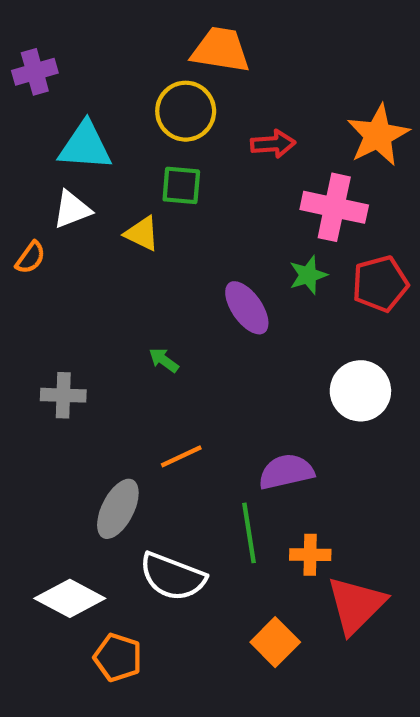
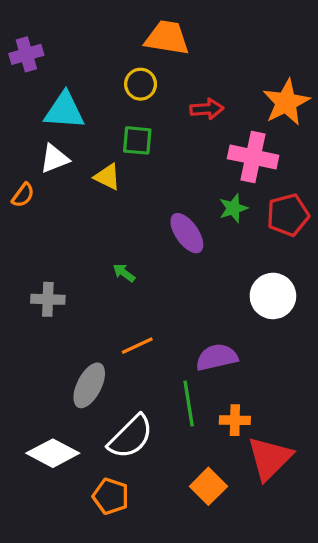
yellow circle: (186, 111) -> (141, 84), size x0.7
white semicircle: (173, 577) -> (131, 437), turned -66
orange pentagon: (118, 657) -> (111, 496), moved

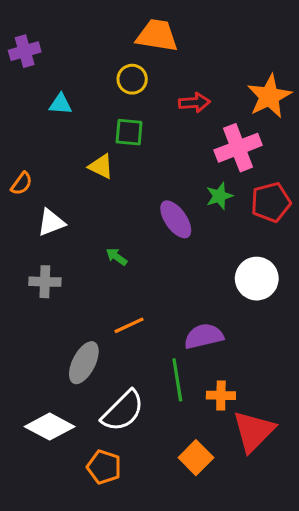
cyan triangle: (64, 111) -> (60, 104), size x0.6
pink cross: (253, 157) -> (238, 148), turned -33
white triangle: (54, 159) -> (51, 222), moved

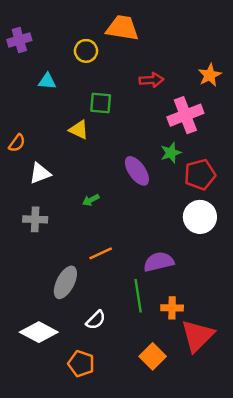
yellow circle: (132, 79) -> (86, 51), moved
orange star: (269, 96) -> (210, 75), size x0.7
red pentagon: (271, 202) -> (200, 175), moved
green arrow: (117, 257) -> (91, 200), turned -63
white semicircle: (123, 411) -> (96, 320), size x0.6

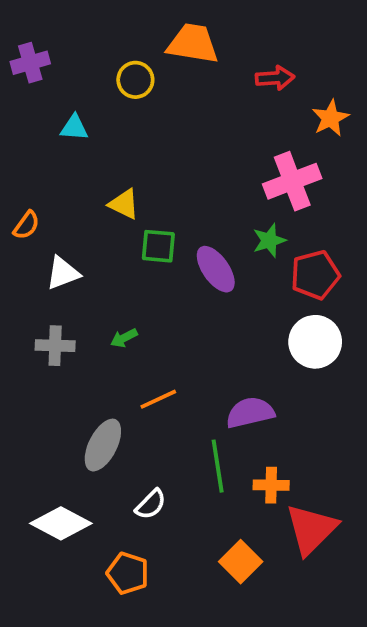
red arrow: (151, 80) -> (275, 78), moved
green square: (101, 103) -> (158, 246), moved
green arrow: (91, 200) -> (124, 338), moved

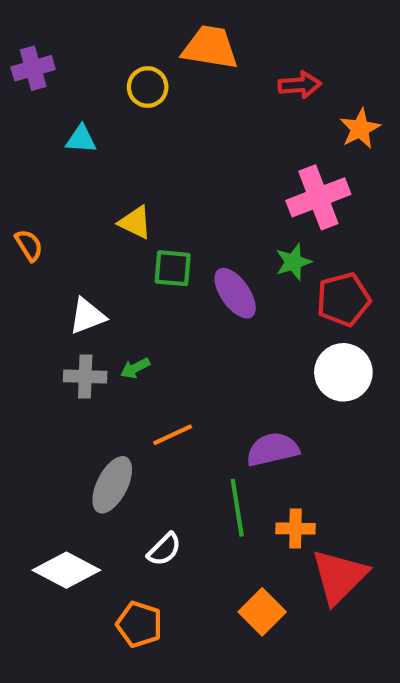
orange semicircle: (26, 225) -> (29, 245), turned -68
white triangle: (63, 273) -> (87, 316), moved
gray cross: (55, 346) -> (85, 376), moved

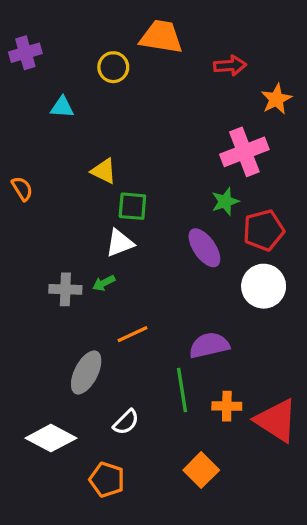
purple ellipse: (235, 293) -> (204, 248), moved
white triangle: (87, 316) -> (120, 243), moved
red triangle: (339, 576) -> (276, 420), moved, turned -42

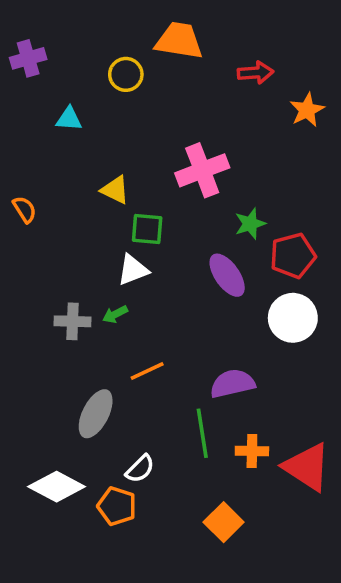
pink cross: (244, 152) -> (202, 170), moved
orange pentagon: (107, 480) -> (117, 506), moved

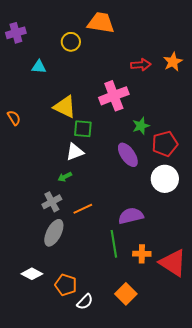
red arrow: (256, 73) -> (141, 65), moved
yellow triangle: (115, 190) -> (65, 107), size x1.4
gray cross: (73, 321) -> (52, 202), moved, turned -30
white semicircle: (140, 469) -> (85, 302), moved
white diamond: (57, 487) -> (32, 274), size x0.7

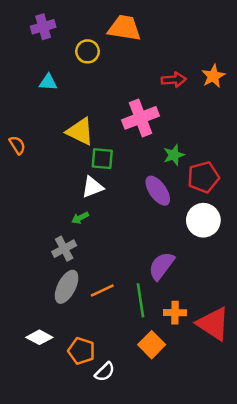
purple cross: (16, 33) -> (43, 27), moved
orange line: (83, 209) -> (102, 290), moved
purple semicircle: (131, 216) -> (161, 266), turned -40
orange square: (126, 294) -> (152, 345), moved

